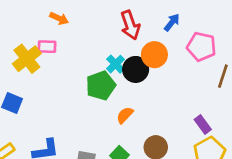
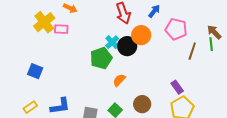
yellow cross: (27, 59) -> (44, 22), moved

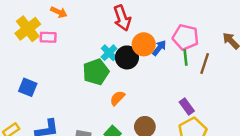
blue arrow: (154, 11) -> (159, 48), moved
green line: (211, 44) -> (185, 57), moved
blue square: (35, 71) -> (28, 87), moved

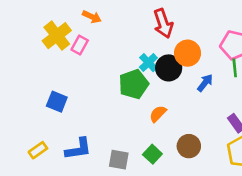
pink rectangle: (48, 37) -> (80, 45), turned -63
blue arrow: (159, 48) -> (205, 83), moved

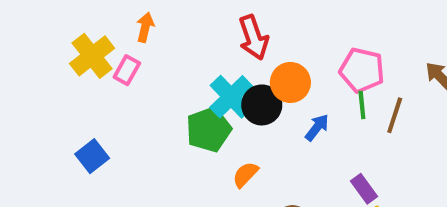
orange arrow: (92, 17) -> (145, 27), turned -102
cyan cross: (148, 63) -> (231, 97), size x1.5
blue square: (57, 102) -> (92, 156), turned 30

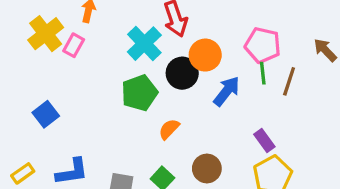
cyan cross: (231, 97) -> (144, 44), moved
blue arrow: (317, 127) -> (227, 91), size x1.4

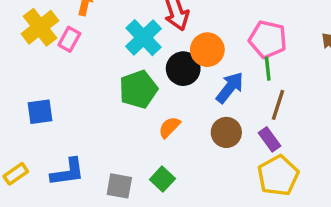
brown line: (289, 81) -> (278, 105), moved
blue square: (46, 114) -> (40, 112), turned 30
brown circle: (207, 168) -> (226, 132), moved

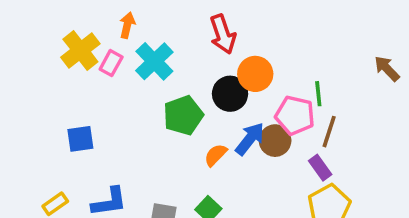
cyan cross: (143, 38) -> (154, 61), moved
pink pentagon: (268, 39) -> (295, 115), moved
blue arrow: (230, 88) -> (250, 139), moved
brown circle: (226, 132) -> (275, 141), moved

